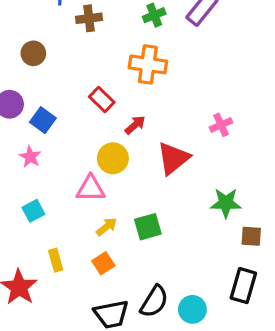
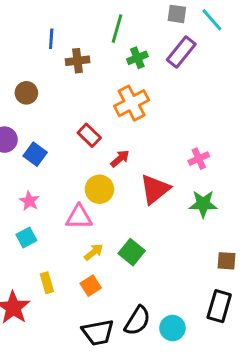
orange cross: (148, 64) -> (132, 103), turned -36
pink star: (30, 157) -> (29, 201), moved
green star: (226, 203) -> (203, 204), moved
green square: (148, 227) -> (132, 252), turned -35

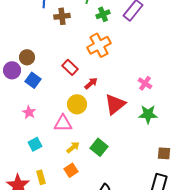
brown circle: (26, 93) -> (27, 57), moved
pink cross: (199, 159) -> (145, 83), turned -32
cyan square: (26, 237) -> (35, 144), moved
yellow rectangle: (47, 283) -> (41, 177), moved

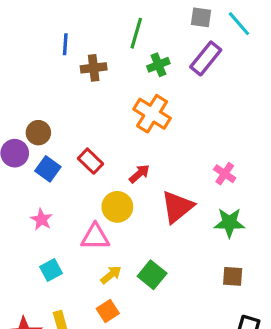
orange cross: (99, 45) -> (152, 114), turned -30
red rectangle: (70, 67) -> (90, 161), moved
brown square: (164, 153) -> (233, 276), moved

